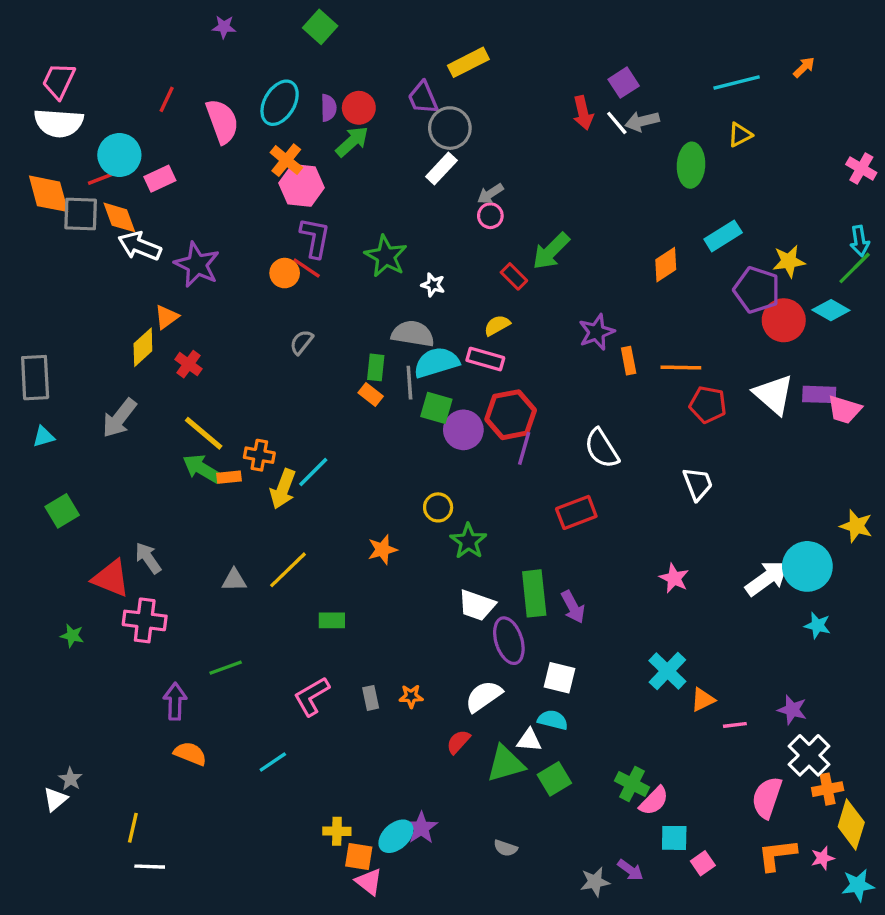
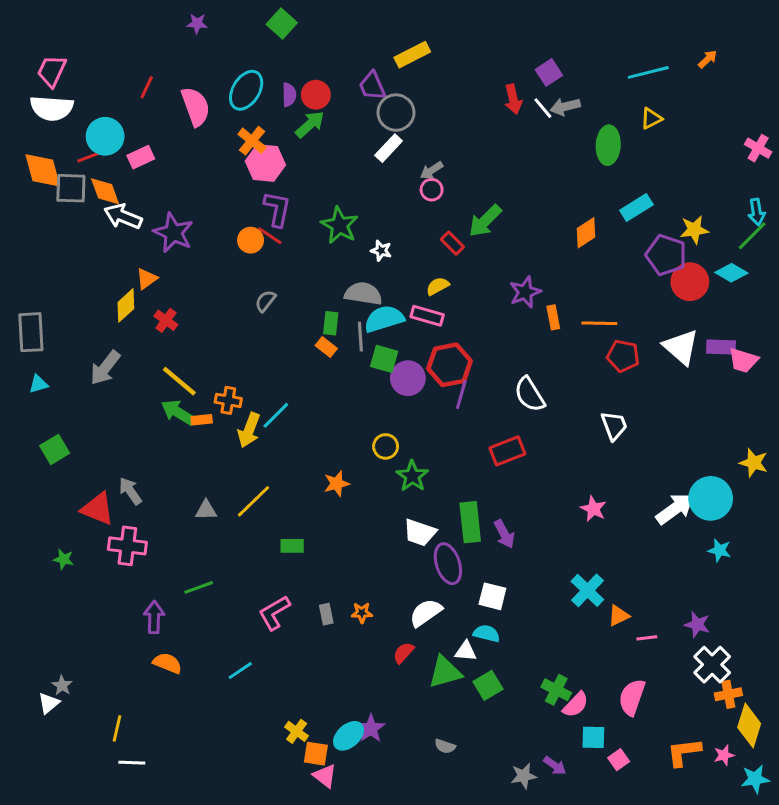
pink semicircle: (767, 797) -> (632, 697), moved
yellow cross: (337, 831) -> (297, 731), turned 35

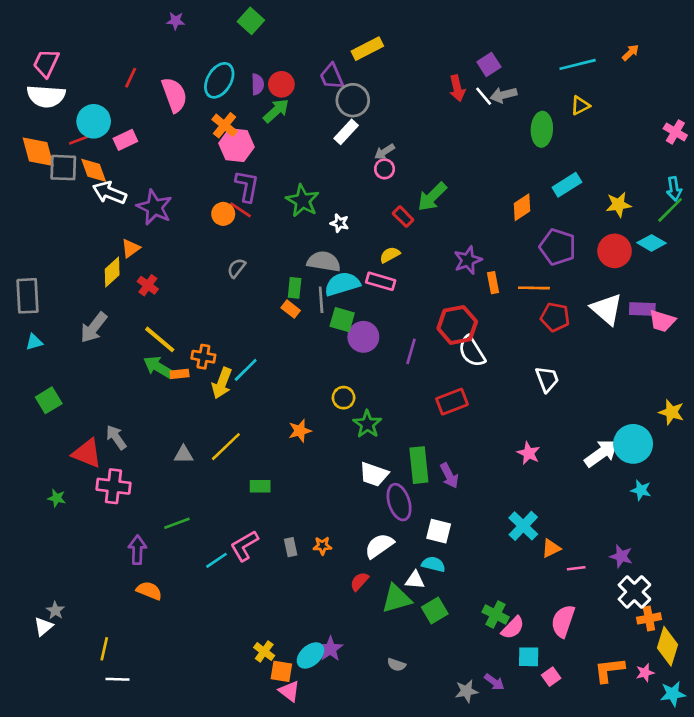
purple pentagon: (666, 255) -> (558, 247), moved
red hexagon: (449, 365) -> (457, 325), moved
cyan line: (240, 671) -> (217, 560), moved

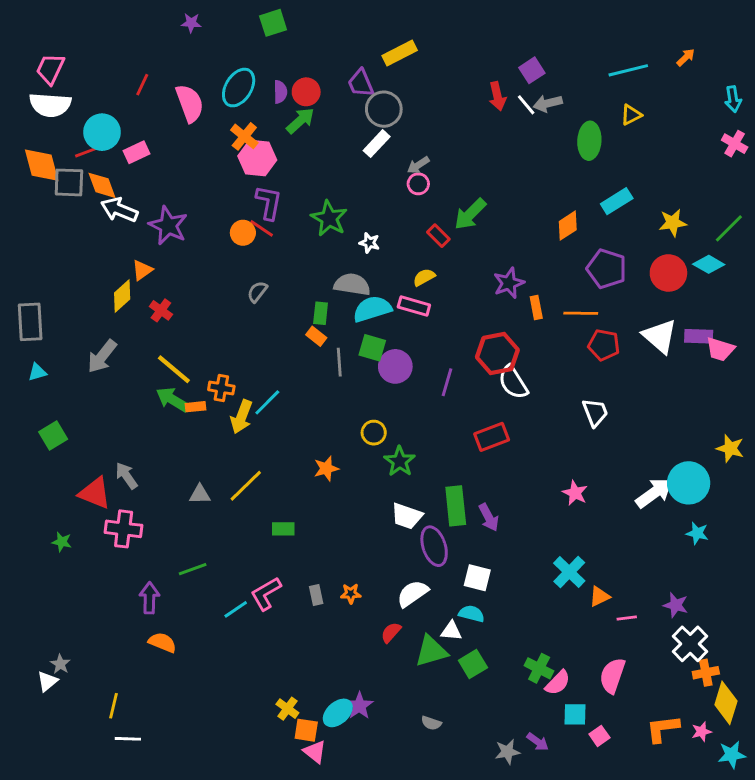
green square: (251, 21) -> (273, 23), turned 30
cyan arrow: (674, 189) -> (733, 99), moved
gray line: (321, 300) -> (339, 362), moved

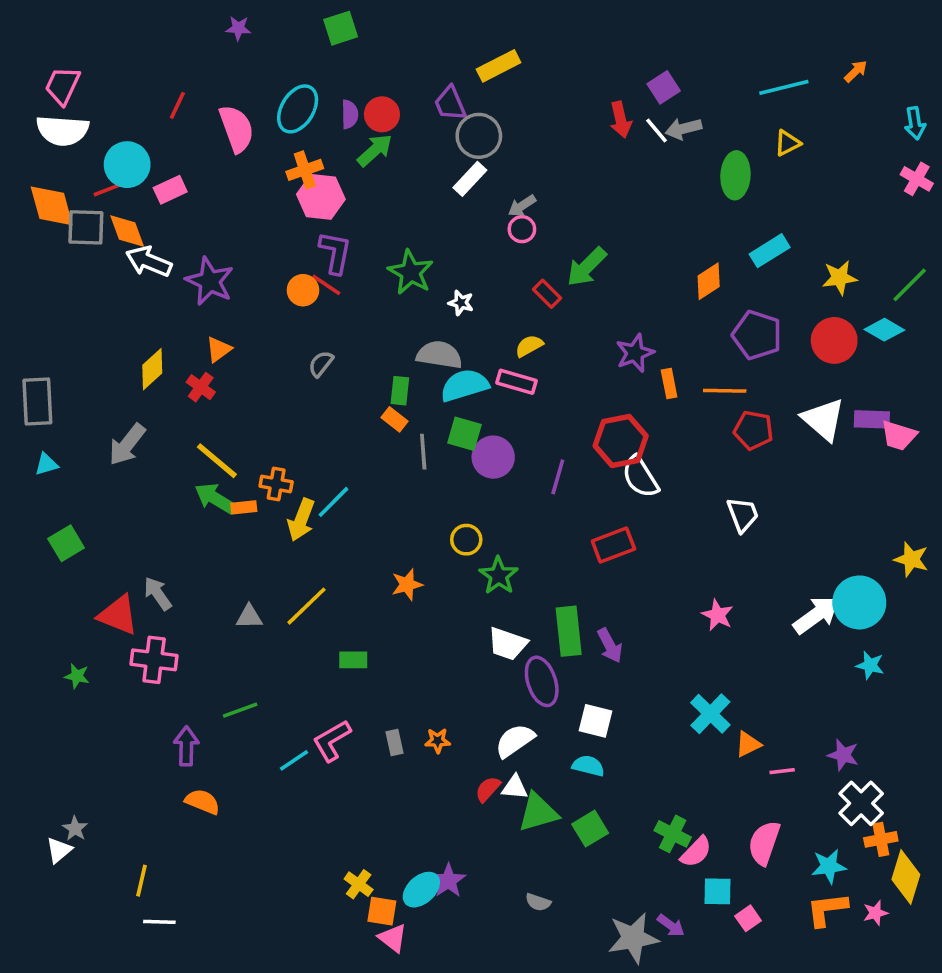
orange cross: (244, 136) -> (305, 170), turned 32
orange triangle: (142, 270) -> (219, 349), moved
white triangle: (451, 631) -> (515, 787), moved
gray star: (507, 752) -> (633, 938), size x1.6
cyan star: (732, 755) -> (829, 866), moved

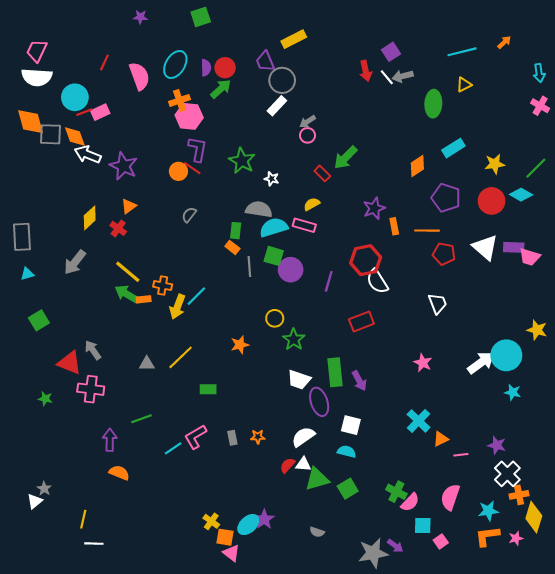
red line: (107, 190) -> (84, 112), moved

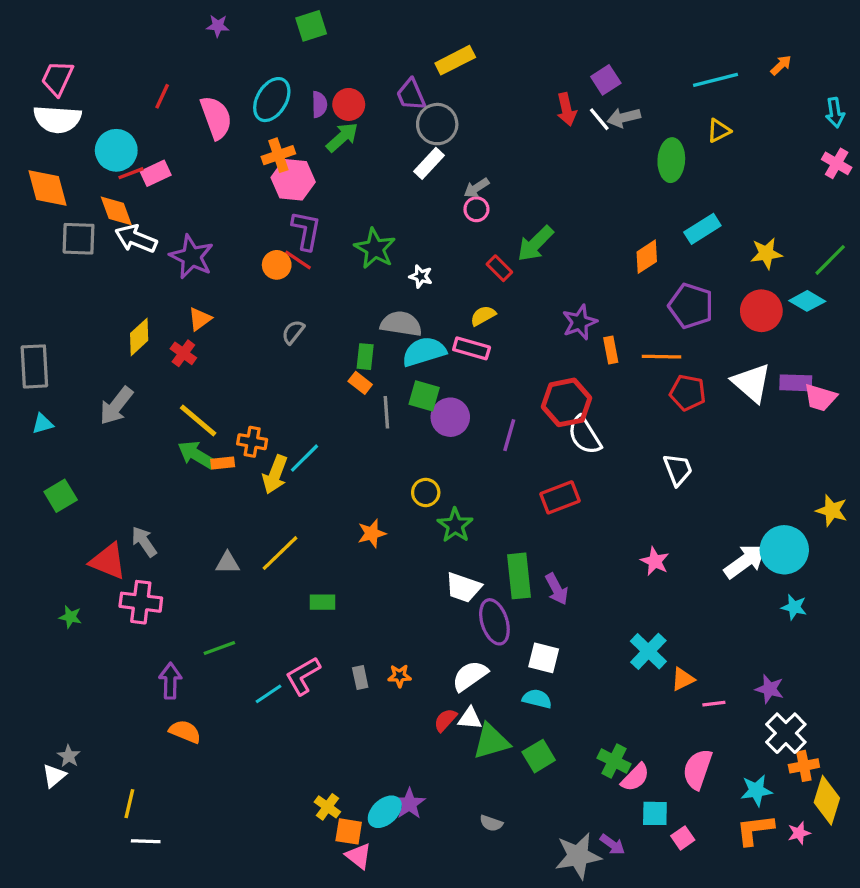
gray square: (51, 134) -> (79, 239), moved

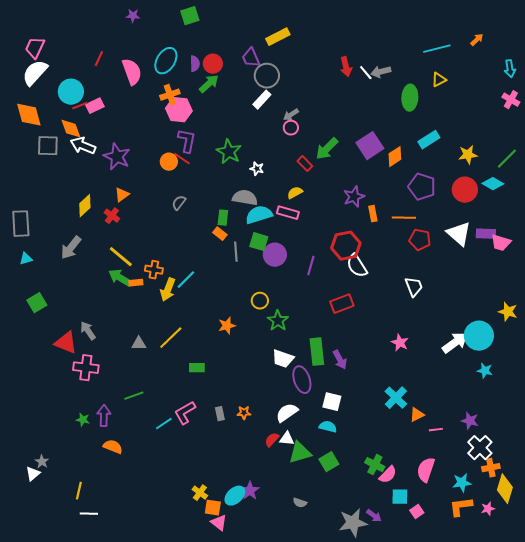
purple square: (606, 80) -> (370, 146), moved, size x1.5
white semicircle: (57, 119) -> (35, 73), turned 128
green star: (70, 617) -> (83, 420), moved

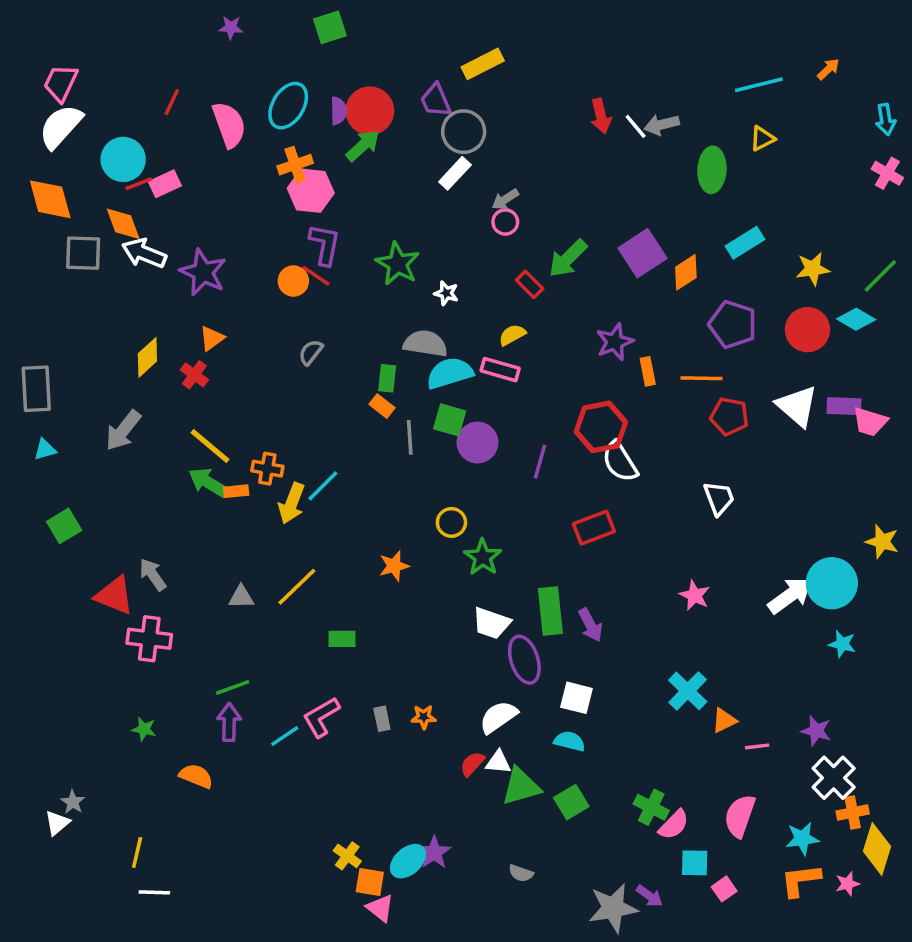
red circle: (213, 64) -> (370, 111), size x1.4
purple arrow: (104, 416) -> (229, 722), moved

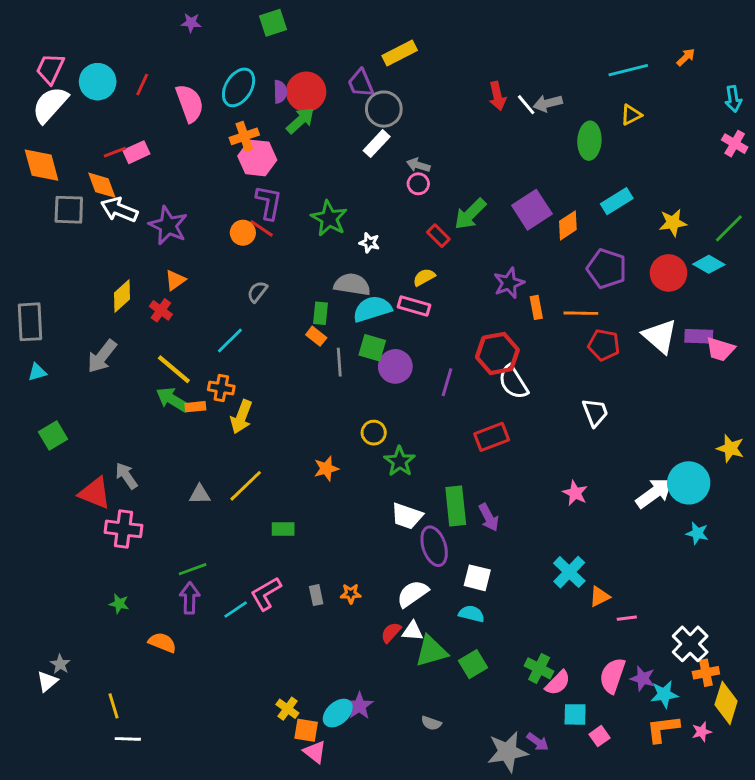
cyan circle: (123, 159) -> (98, 82), moved
gray arrow: (505, 199) -> (418, 165), turned 50
cyan line: (323, 486) -> (230, 341), moved
purple star: (816, 731) -> (643, 678), moved
yellow line: (137, 852) -> (113, 706), turned -30

